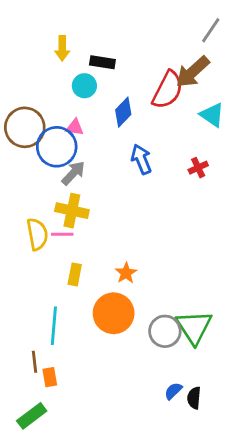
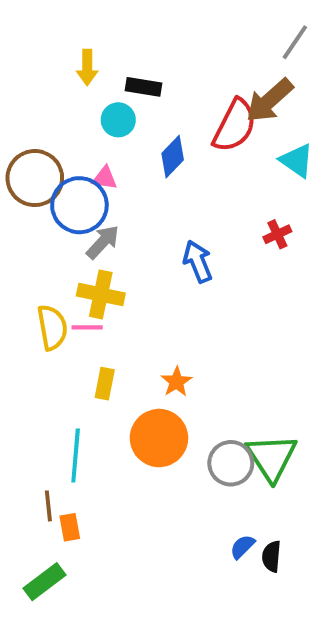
blue arrow: (141, 159) -> (198, 261), moved

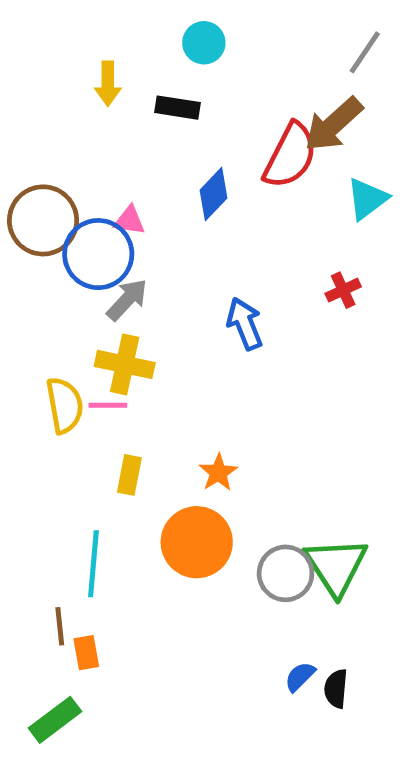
cyan circle: (118, 120) -> (204, 43), moved
cyan triangle: (297, 161) -> (367, 199), turned 48

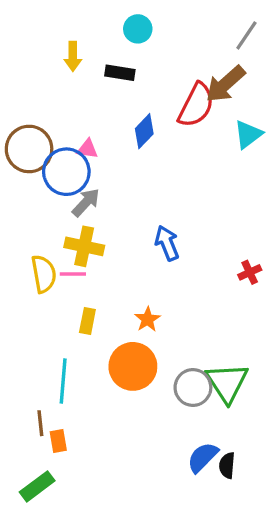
red cross: (343, 290) -> (250, 272), moved
blue arrow: (245, 324) -> (167, 243), moved
blue semicircle: (300, 677) -> (203, 457), size x1.5

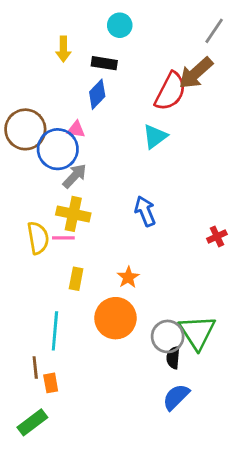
blue diamond: (144, 131) -> (97, 94), moved
cyan triangle: (248, 134) -> (155, 136), moved
black semicircle: (227, 465) -> (173, 358), moved

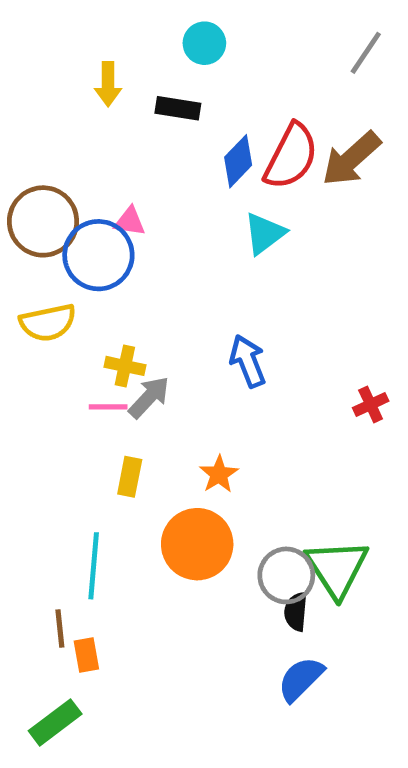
brown arrow: (196, 73) -> (351, 159), moved
blue diamond: (97, 94) -> (238, 161), moved
gray arrow: (75, 176) -> (149, 397), moved
yellow cross: (73, 214) -> (125, 366), size x0.7
yellow semicircle: (38, 238) -> (48, 323), moved, turned 88

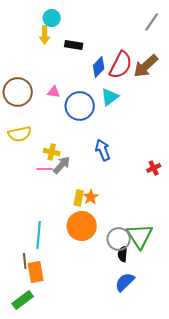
cyan circle: (204, 43) -> (52, 18), moved
blue circle: (98, 255) -> (80, 106), moved
yellow rectangle: (130, 477) -> (79, 198), moved
orange rectangle: (86, 655) -> (36, 272), size x1.5

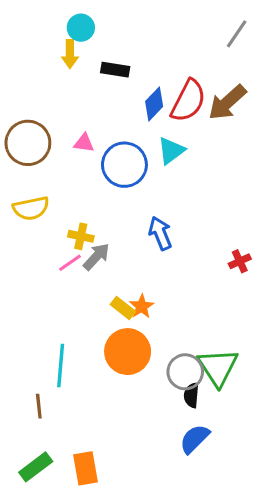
pink line: (45, 169) -> (70, 263), turned -35
yellow rectangle: (79, 198) -> (123, 308), turned -63
orange rectangle: (36, 272) -> (86, 468), moved

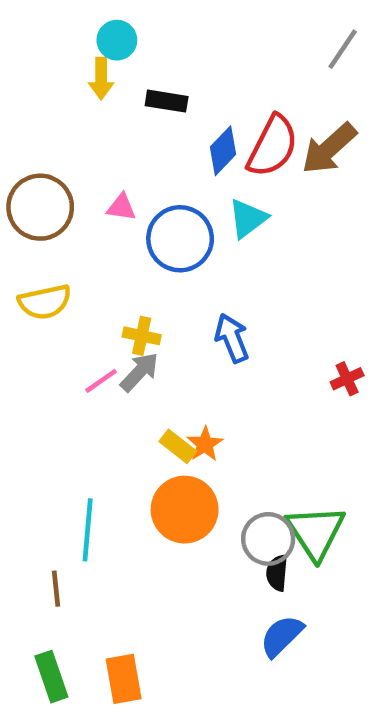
yellow cross: (81, 236) -> (142, 336), moved
green rectangle: (36, 467) -> (51, 677), turned -72

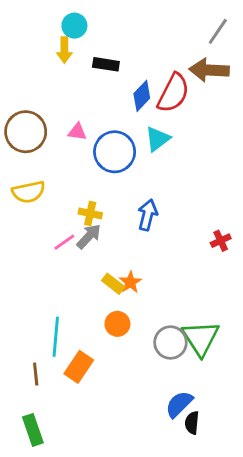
brown arrow: (329, 148) -> (209, 70), moved, turned 45
blue arrow: (232, 338) -> (148, 215), turned 36
orange circle: (185, 510) -> (117, 324), size x0.6
black semicircle: (277, 573) -> (192, 423), moved
orange rectangle: (124, 679) -> (79, 367), moved, turned 44

